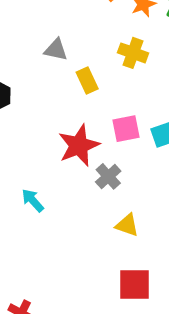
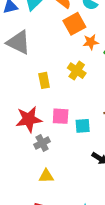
gray triangle: (56, 50) -> (19, 42), moved, size x1.6
yellow triangle: (127, 225) -> (46, 176), turned -35

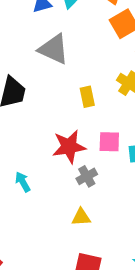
yellow triangle: (46, 176) -> (81, 217), moved

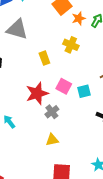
pink square: (109, 142) -> (64, 86), turned 35

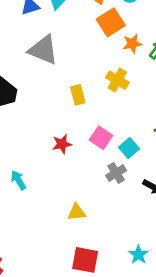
cyan square: (84, 91) -> (129, 148), turned -32
red star: (37, 93) -> (62, 144), size x0.6
gray cross: (52, 112) -> (116, 173), moved

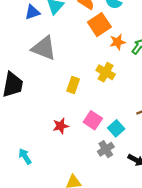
yellow rectangle: (78, 95) -> (73, 85), turned 35

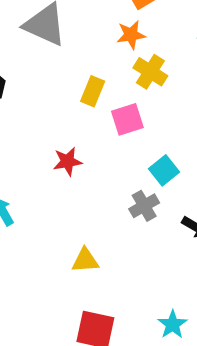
orange star: (118, 42) -> (131, 35), moved
pink square: (93, 120) -> (127, 119), moved, turned 36

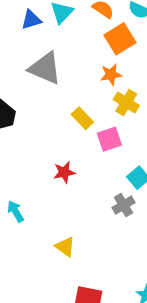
yellow rectangle: (93, 91) -> (82, 118), turned -65
yellow triangle: (85, 260) -> (65, 247), moved, turned 40

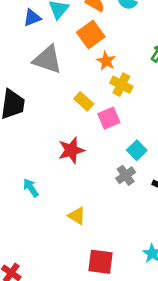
orange square: (120, 39) -> (91, 34), moved
orange star: (111, 75) -> (106, 61), turned -30
red star: (64, 172) -> (71, 150), size x1.4

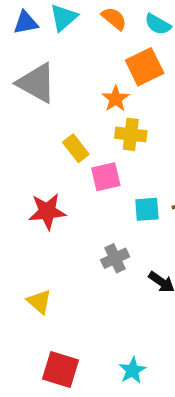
orange square: (91, 34) -> (145, 67), moved
yellow cross: (121, 85) -> (131, 134), turned -30
cyan square: (137, 150) -> (147, 209), moved, turned 30

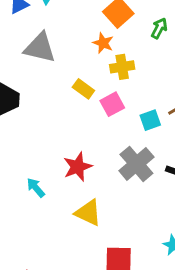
red star: (47, 211) -> (78, 167), moved
gray cross: (115, 258) -> (136, 164), size x1.6
yellow triangle: (39, 302) -> (88, 213), size x1.4

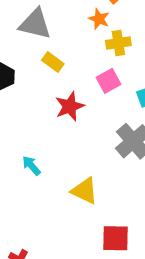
yellow rectangle: (83, 89) -> (53, 62), moved
red star: (78, 167) -> (70, 106), moved

